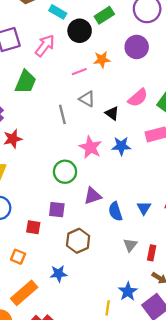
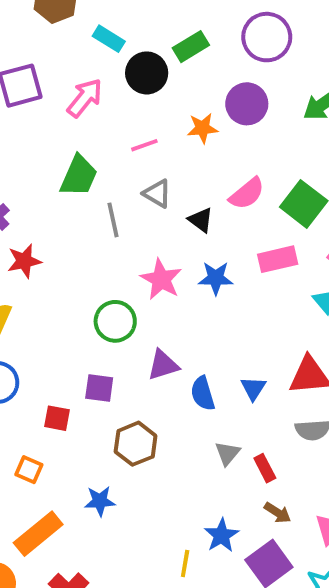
orange star: (102, 60) -> (203, 128), moved
green trapezoid: (26, 82) -> (79, 176), moved
red rectangle: (152, 253) -> (265, 468), turned -40

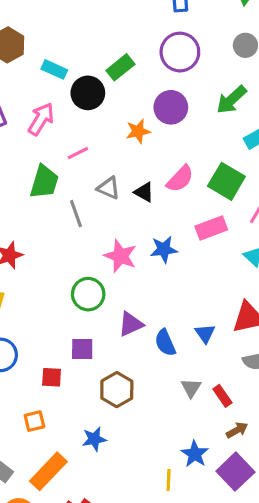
pink line: (144, 145) -> (78, 153), moved
black triangle: (201, 220) -> (144, 192), moved
orange square: (29, 470) -> (34, 421), turned -30
brown arrow: (278, 513) -> (237, 430), turned -55

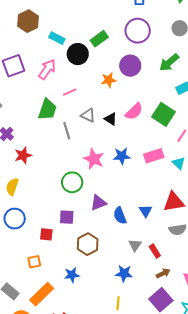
pink rectangle: (211, 228) -> (154, 156), moved
blue star: (195, 454) -> (124, 273), moved, turned -30

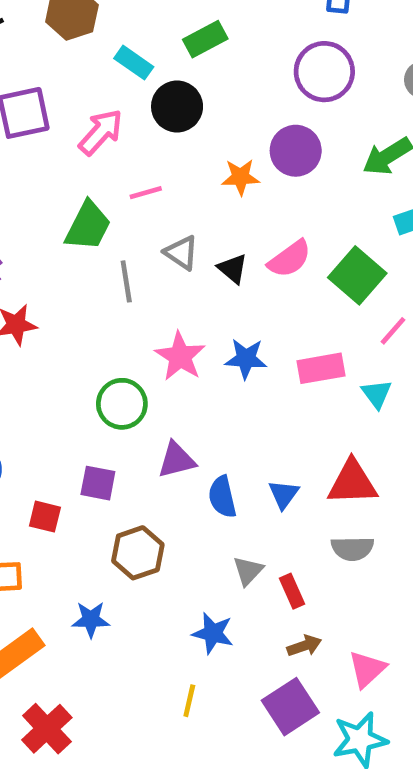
green rectangle: (99, 39) -> (205, 39), moved

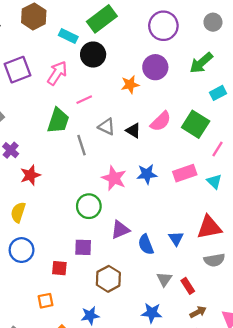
green rectangle: (205, 39) -> (102, 19), size x1.4

